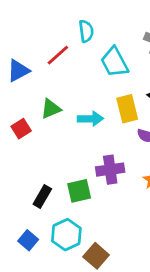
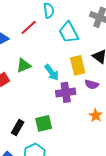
cyan arrow: (90, 119) -> (52, 72), turned 54
purple cross: (110, 170) -> (66, 92), moved

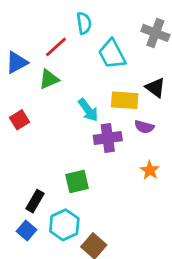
green triangle: (24, 65) -> (49, 79), moved
yellow rectangle: (78, 65) -> (125, 100), turned -72
black rectangle: (18, 127) -> (35, 201), moved

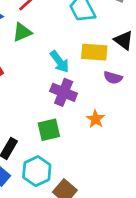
purple cross: (108, 138) -> (64, 92), moved, turned 30
orange star: (150, 170) -> (96, 119), moved

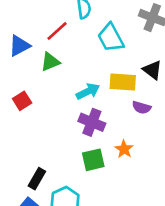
cyan arrow: (60, 62) -> (88, 91), turned -80
green square: (49, 130) -> (93, 160), moved

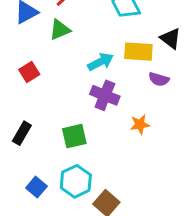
orange star: (124, 149) -> (140, 124), turned 30
green square: (93, 160) -> (74, 136), moved
black rectangle: (37, 179) -> (22, 133), moved

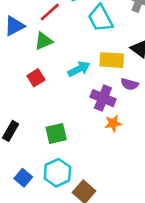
red square: (29, 72) -> (36, 78), moved
purple cross: (105, 95) -> (103, 98), moved

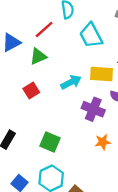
orange star: (113, 123) -> (103, 142), moved
green square: (56, 133) -> (50, 142), turned 36

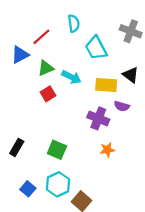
red line: (44, 29) -> (41, 37), moved
cyan arrow: (71, 82) -> (71, 77), moved, turned 54
red square: (31, 90) -> (48, 94), moved

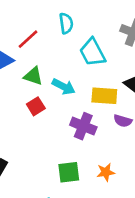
green triangle: (46, 68) -> (33, 76), turned 42
purple cross: (98, 118) -> (83, 126), moved
green square: (57, 150) -> (69, 172), moved, turned -30

